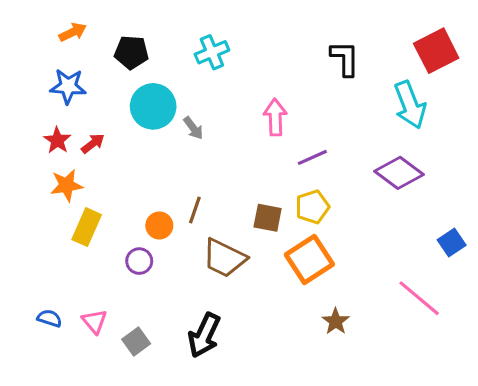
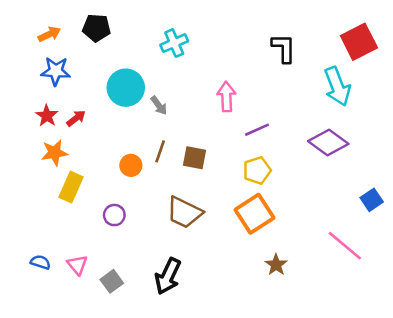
orange arrow: (73, 32) -> (49, 34), moved
black pentagon: (131, 52) -> (96, 28), moved
brown line: (195, 210) -> (160, 151), moved
brown square: (268, 218) -> (195, 158), moved
orange circle: (159, 225) -> (131, 165), moved

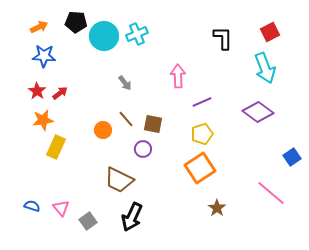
red square: (359, 42) -> (270, 32), moved, size x0.7
cyan circle: (126, 88) -> (104, 36), moved
brown line: (160, 151) -> (126, 119), turned -60
brown trapezoid: (184, 213) -> (119, 180), moved
purple circle: (114, 215) -> (143, 149), moved

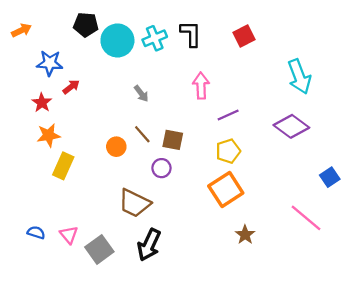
orange arrow: (39, 27) -> (21, 30), moved
red square: (270, 32) -> (244, 36), moved
black L-shape: (223, 38) -> (191, 34), moved
red arrow: (60, 93) -> (71, 87), moved
gray square: (88, 221) -> (99, 249), size x1.4

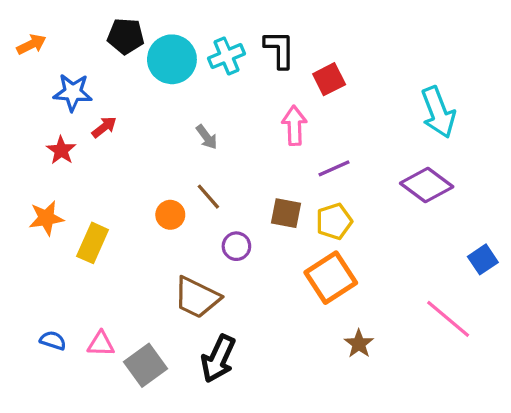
red square: (244, 36) -> (329, 79), moved
orange star: (49, 135) -> (46, 218), moved
brown square: (173, 140) -> (286, 213), moved
pink triangle: (69, 235) -> (101, 344), turned -48

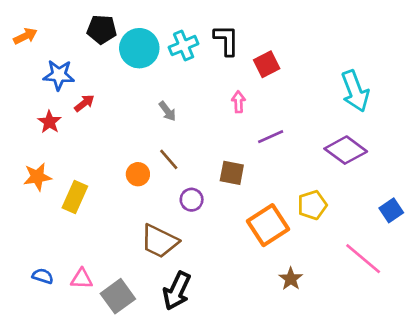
pink arrow: (294, 125) -> (238, 102), size x0.7
yellow pentagon: (334, 221) -> (312, 205), moved

